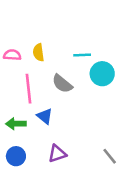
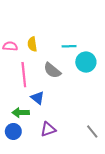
green arrow: (16, 124) -> (21, 113), moved

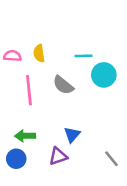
blue triangle: (38, 98) -> (72, 135), moved, turned 32

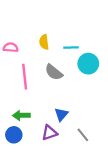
yellow semicircle: (39, 53) -> (44, 42), moved
gray line: (111, 159) -> (83, 135), moved

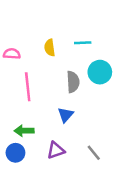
cyan line: (71, 47) -> (83, 43), moved
gray semicircle: (54, 72) -> (73, 82), moved, turned -132
blue triangle: (61, 114) -> (66, 115), moved

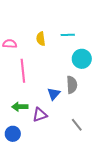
gray semicircle: (73, 82) -> (72, 85), moved
purple triangle: (56, 150) -> (40, 115), moved
blue circle: (15, 153) -> (13, 134), moved

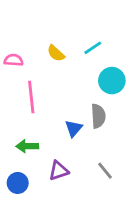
cyan line: (68, 35) -> (93, 48), turned -32
yellow semicircle: (41, 39) -> (56, 53), turned -40
purple triangle: (40, 115) -> (59, 171), moved

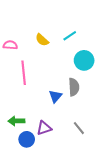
green arrow: (27, 146) -> (16, 121), moved
blue circle: (18, 183) -> (27, 139), moved

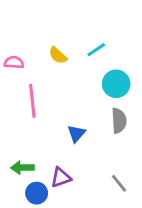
gray semicircle: (74, 87) -> (119, 121), moved
gray line: (79, 128) -> (119, 183), moved

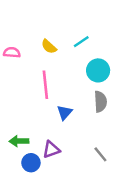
pink line: (32, 101) -> (45, 85), moved

